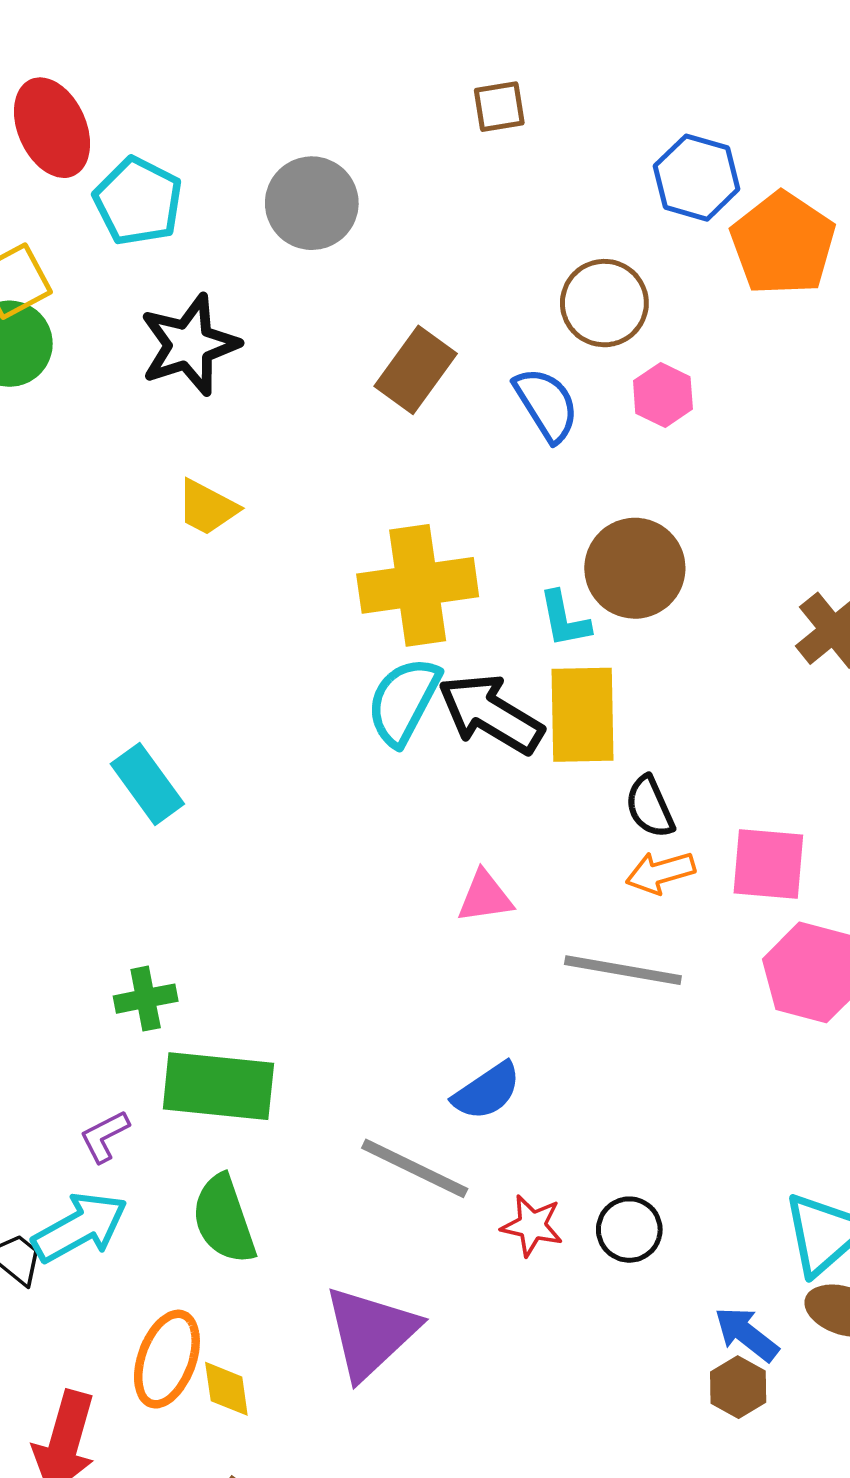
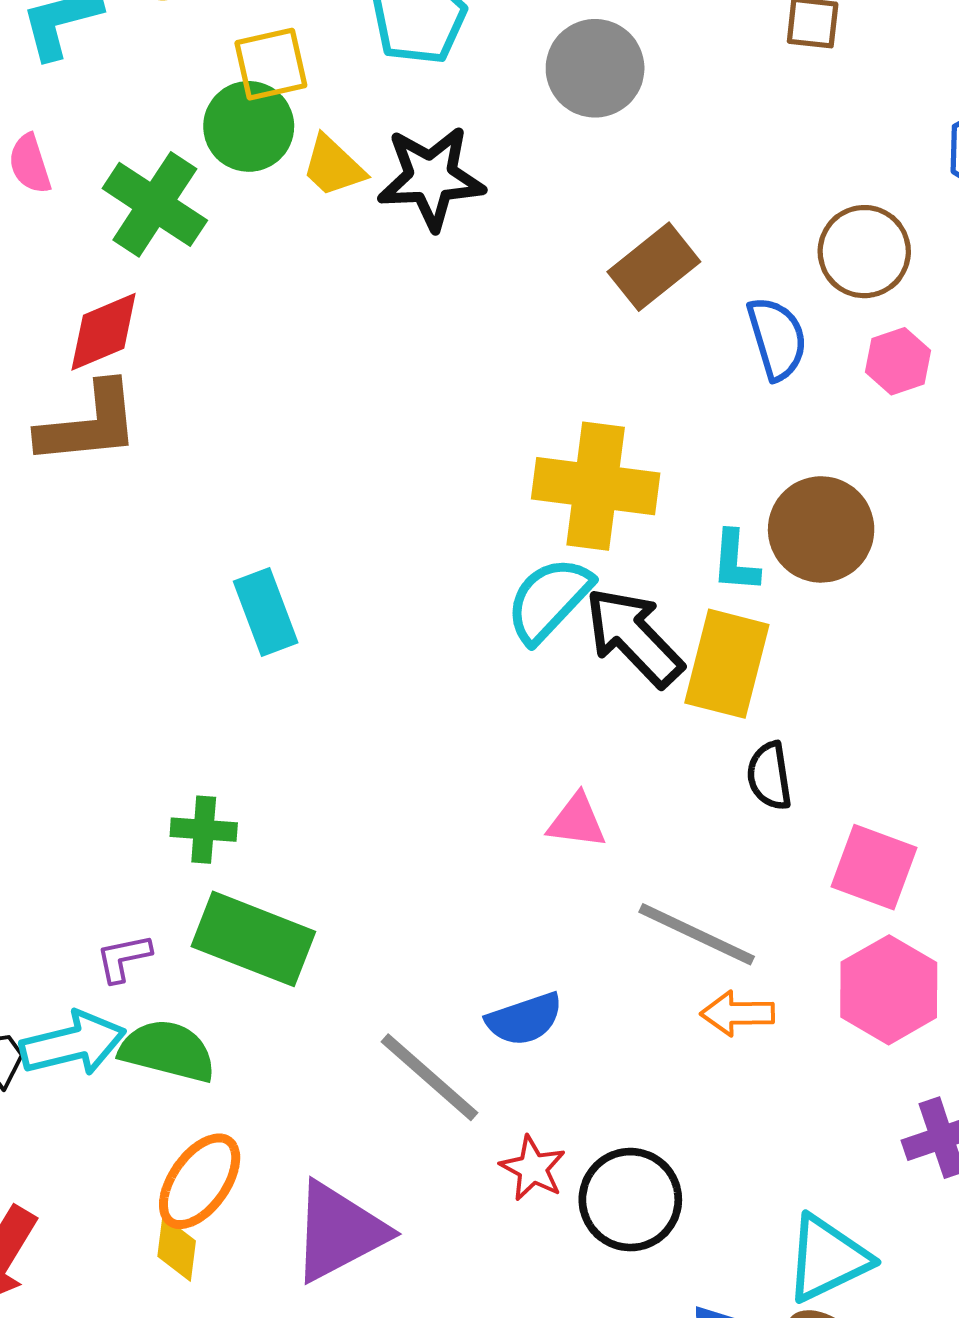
yellow trapezoid: (207, 507) -> (333, 166), moved
orange arrow: (660, 872) -> (737, 1014), moved
green semicircle: (224, 1219) -> (168, 1051), moved, turned 108
black circle: (629, 1230) -> (630, 1200), size x1.5
orange ellipse: (167, 1359) -> (200, 1181), moved

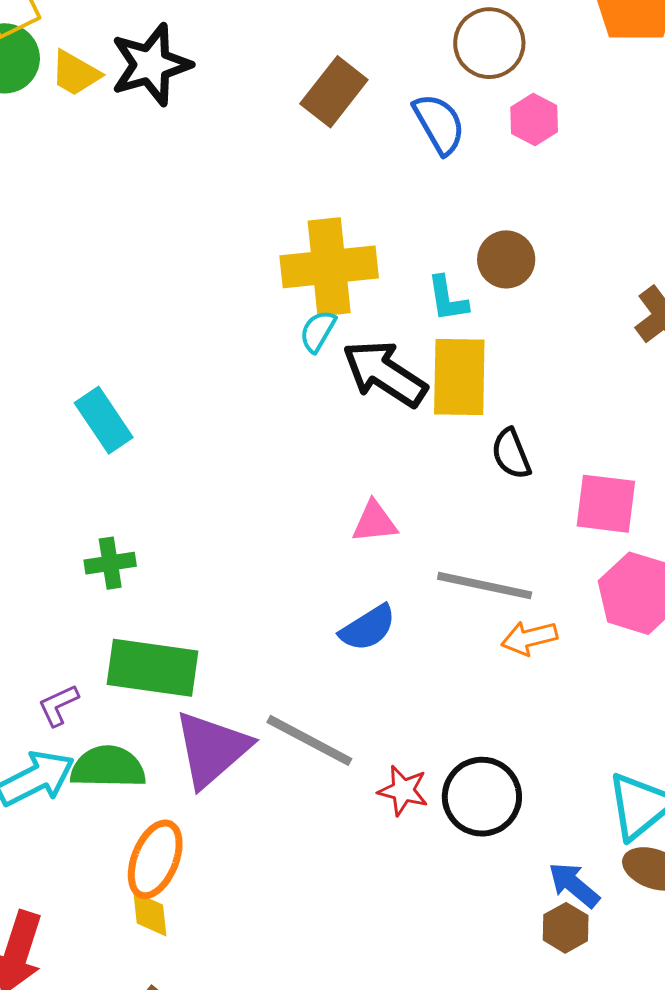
brown circle: (821, 529) -> (506, 259), size x0.7
cyan semicircle: (549, 600) -> (318, 331), moved, size x0.6
green cross: (204, 830) -> (110, 563), moved
blue semicircle: (524, 1019) -> (368, 628), moved
purple triangle: (339, 1232) -> (212, 749), moved

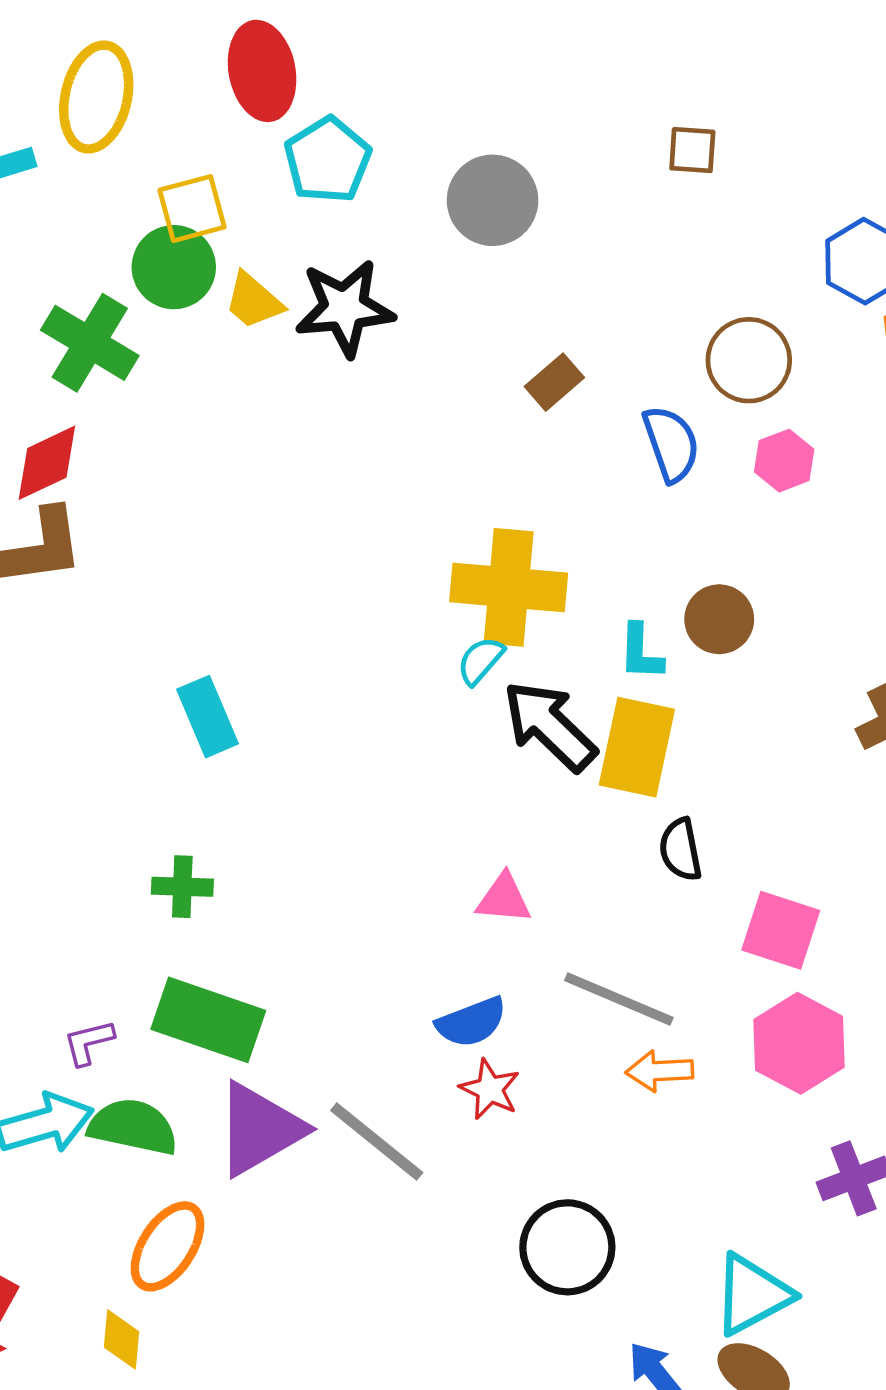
brown rectangle: (334, 92) -> (554, 382), size x0.7
red star: (403, 790) -> (490, 1089), moved
yellow diamond: (150, 914) -> (121, 1339), moved

